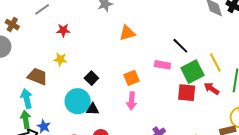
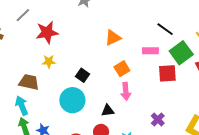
red star: (63, 30) -> (47, 32), size x1.6
orange triangle: (127, 33) -> (113, 38), moved
red square: (187, 93) -> (167, 73), moved
black triangle: (93, 109) -> (108, 111), moved

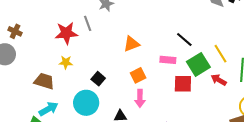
gray line: (23, 15) -> (88, 23), moved, turned -70
cyan arrow: (22, 106) -> (49, 109), moved, turned 78

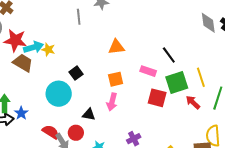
red star: (66, 33) -> (15, 40), moved
cyan arrow: (49, 109) -> (33, 47), moved

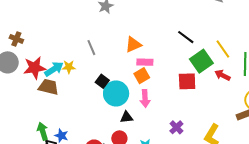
gray line: (79, 17) -> (91, 48), moved
pink rectangle: (148, 71) -> (145, 62), moved
cyan circle: (59, 94) -> (116, 93), moved

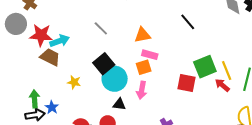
black line: (186, 37) -> (188, 22), moved
gray line: (91, 48) -> (101, 28), turned -35
yellow line: (223, 49) -> (227, 70), moved
yellow star: (69, 67) -> (74, 82), moved
black square: (102, 81) -> (104, 64), size x1.5

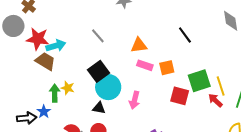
orange square: (144, 67) -> (167, 68), moved
green arrow: (34, 99) -> (55, 93), moved
black triangle: (119, 104) -> (99, 108), moved

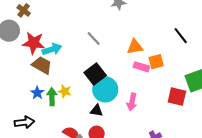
orange square: (167, 68) -> (156, 62), moved
blue star: (44, 112) -> (37, 93), moved

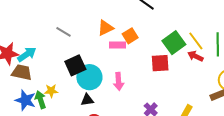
black square: (95, 74) -> (75, 65), turned 30
blue star: (37, 93) -> (25, 100), size x1.5

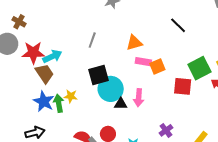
gray line: (64, 32) -> (92, 40), turned 70
orange square: (130, 36) -> (157, 66), moved
brown trapezoid: (22, 72) -> (44, 73), turned 35
black triangle: (87, 100) -> (121, 104), moved

